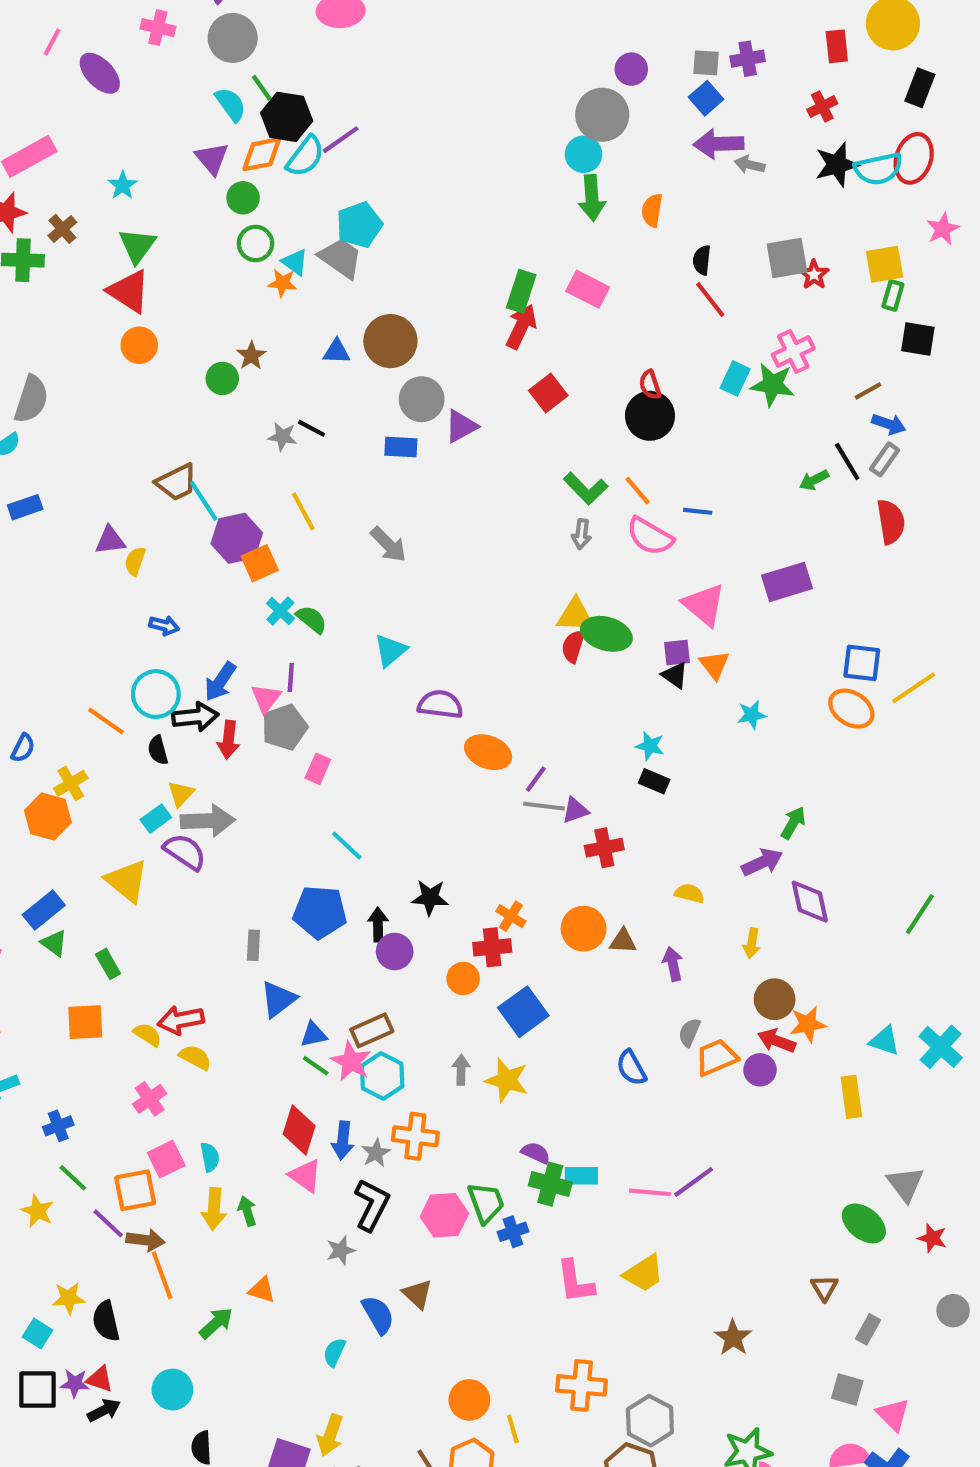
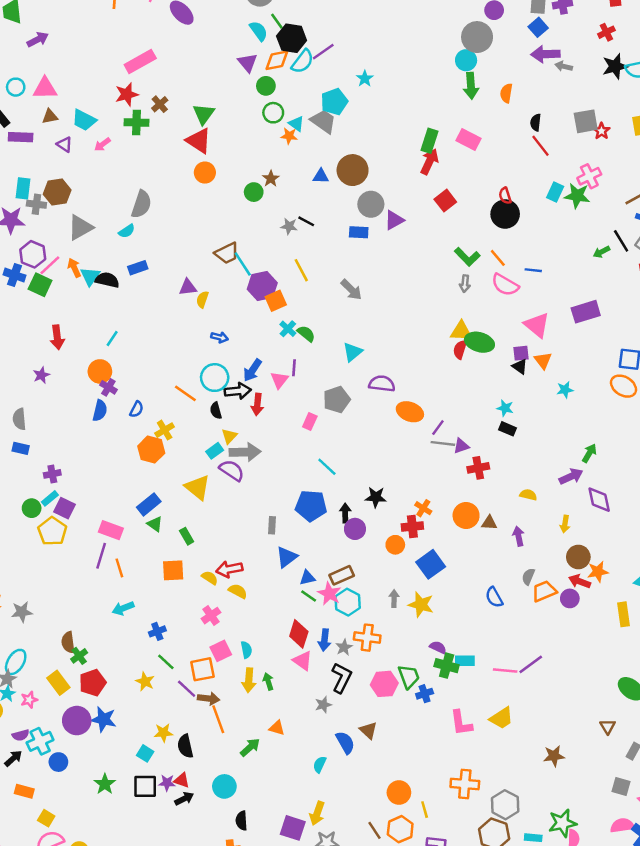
cyan star: (123, 185) -> (365, 79), moved
gray pentagon: (285, 727) -> (337, 400), moved
brown star: (733, 1338) -> (554, 756), turned 30

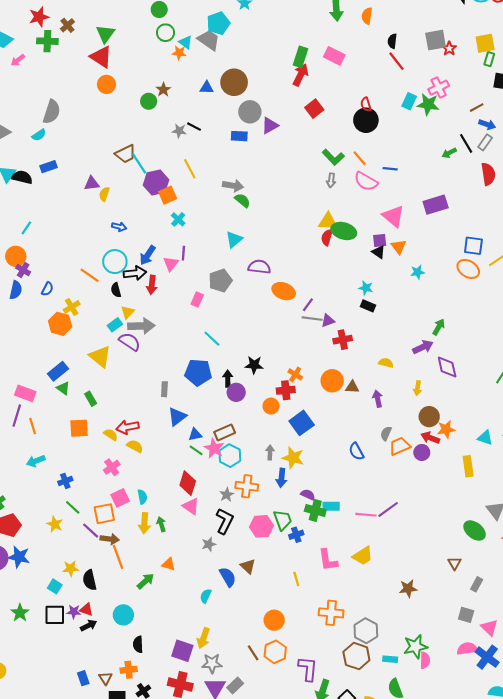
gray arrow: (351, 290) -> (233, 186), turned -36
green semicircle: (306, 334) -> (243, 200), moved
blue arrow: (324, 640) -> (282, 478), moved
yellow line: (425, 810) -> (296, 579), moved

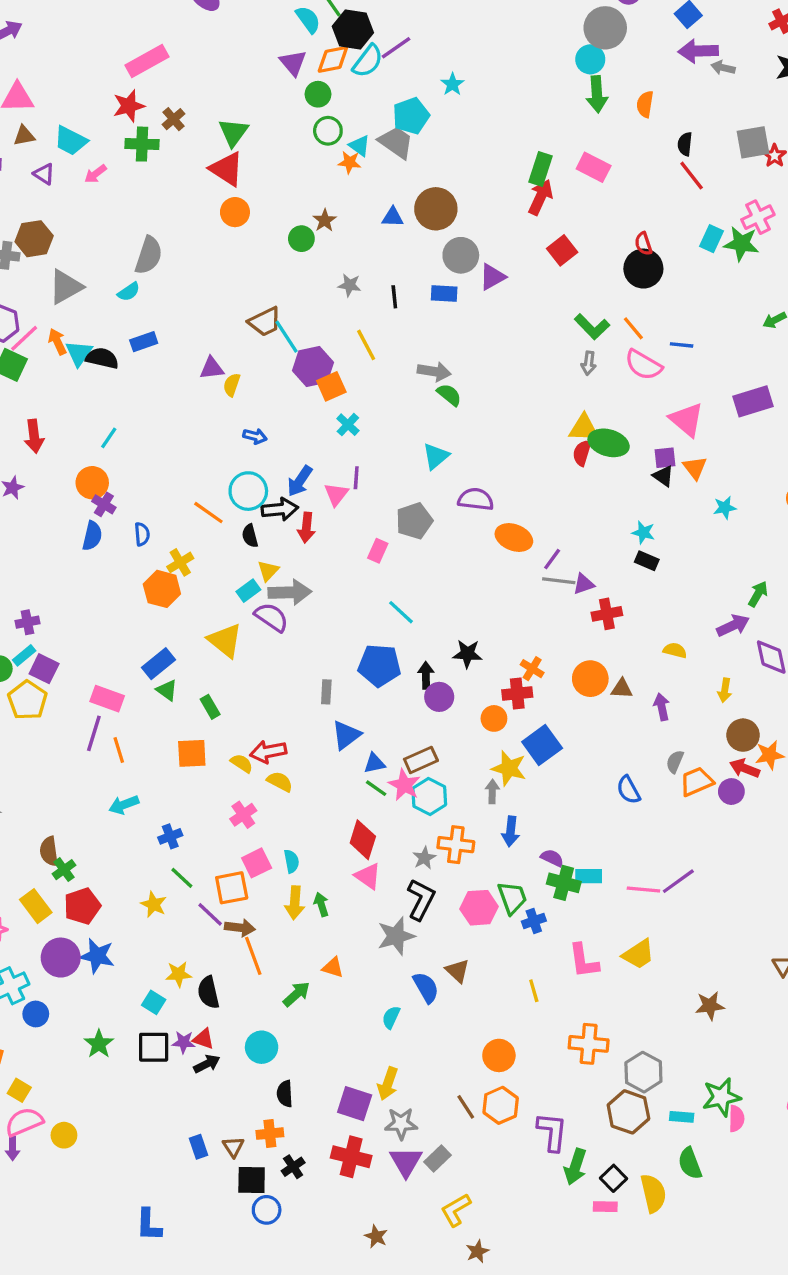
black line: (194, 127) -> (394, 297), moved, turned 56
blue semicircle: (47, 289) -> (142, 534), turned -32
yellow star: (293, 458) -> (509, 768), moved
gray star: (209, 544) -> (396, 936), size x1.6

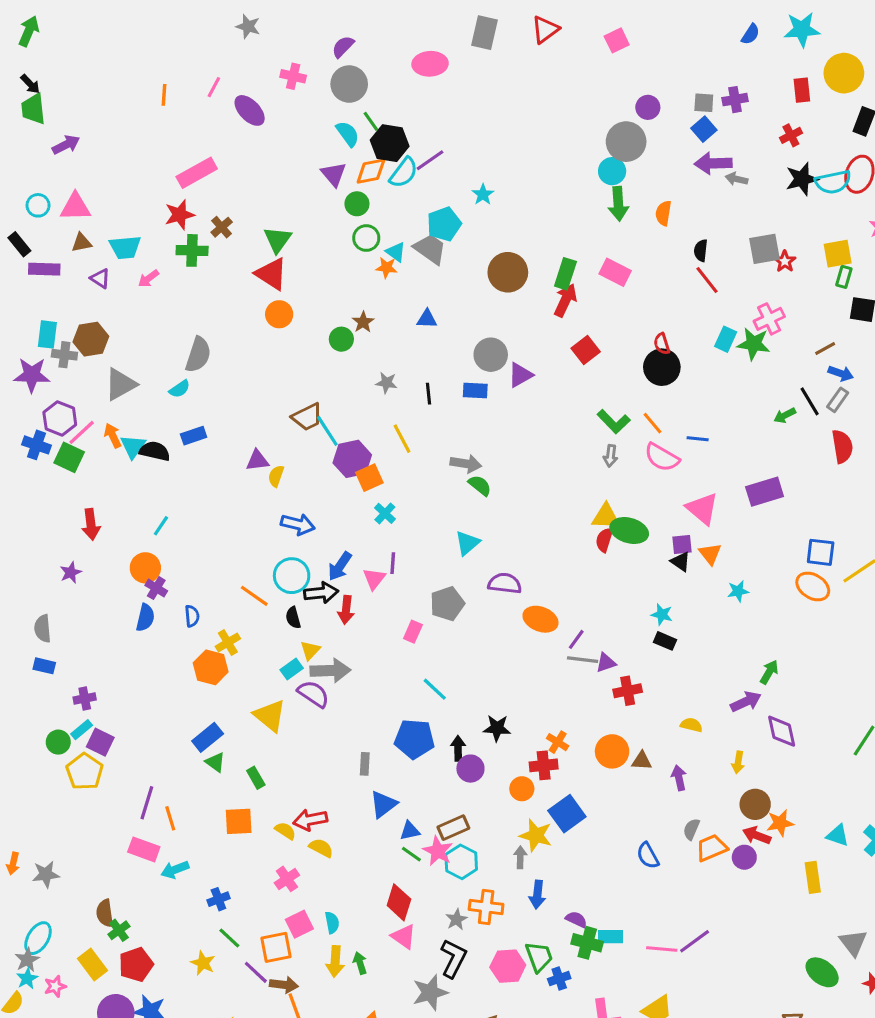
cyan trapezoid: (71, 141) -> (125, 247), turned -32
brown circle: (436, 209) -> (508, 272), moved
blue arrow: (255, 436) -> (298, 524), size x1.5
pink rectangle: (107, 699) -> (144, 849), moved

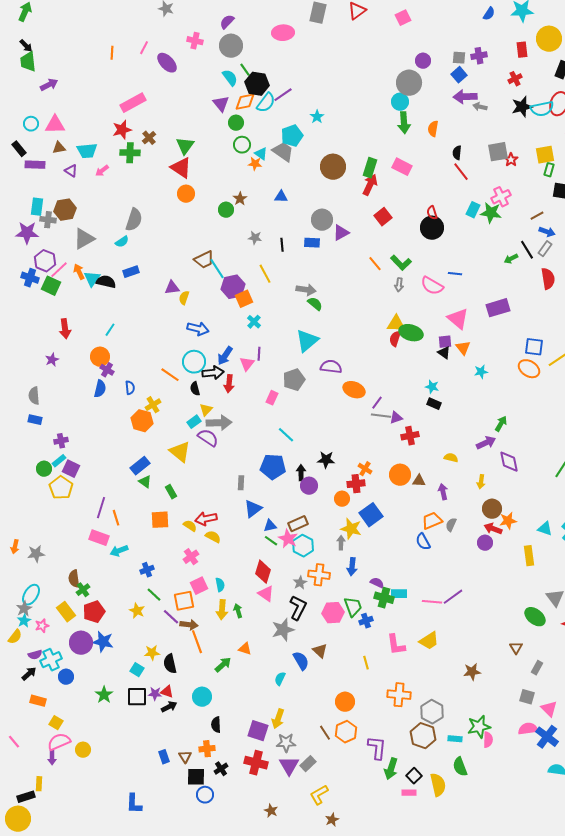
orange line: (653, 423) -> (375, 264), moved
cyan triangle: (467, 543) -> (307, 341), size x1.4
orange trapezoid: (712, 848) -> (432, 521), moved

